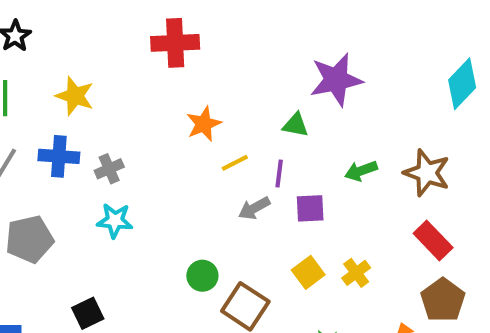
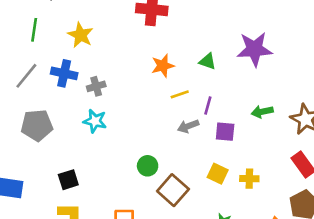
green triangle: (296, 125) -> (208, 61), moved
yellow square: (308, 272) -> (218, 174), turned -36
yellow cross: (356, 273) -> (249, 179), turned 30

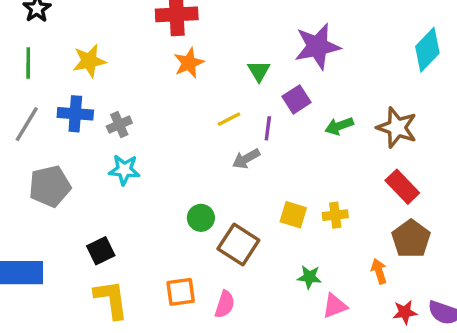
yellow star: (80, 35) -> (89, 61), turned -30
green triangle: (208, 61) -> (259, 71), turned 48
orange star: (163, 66) -> (189, 63), moved
purple square: (225, 132) -> (296, 99), moved, turned -30

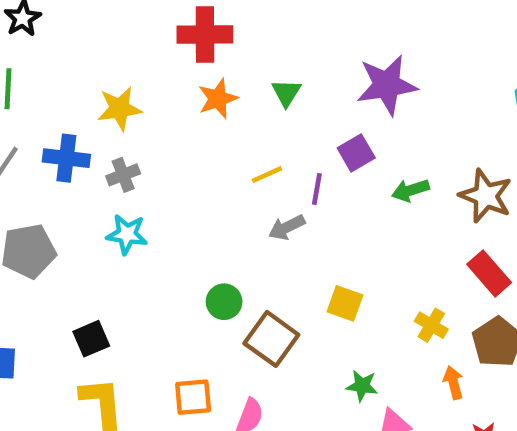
yellow star: (89, 61) -> (120, 109), moved
green triangle: (259, 71) -> (286, 93), moved
yellow cross: (335, 215) -> (431, 325), moved, turned 35

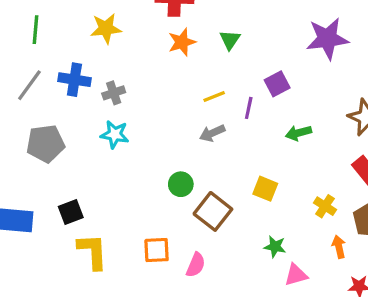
purple star: (387, 85) -> (327, 39), moved
yellow star: (120, 109) -> (106, 29), moved
green arrow: (410, 190) -> (298, 133), moved
gray arrow: (287, 227) -> (212, 133), moved
black square: (91, 339) -> (71, 212), moved

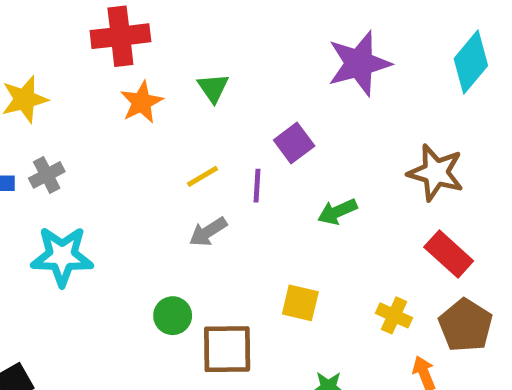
gray cross: (114, 93) -> (47, 175), moved
cyan star: (115, 134) -> (62, 256), size x1.4
brown square: (213, 211) -> (227, 349), turned -30

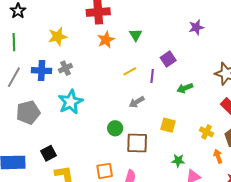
purple star: (359, 63) -> (196, 27), size x0.6
gray arrow: (208, 232) -> (137, 102), moved
cyan star: (62, 256) -> (70, 102), turned -30

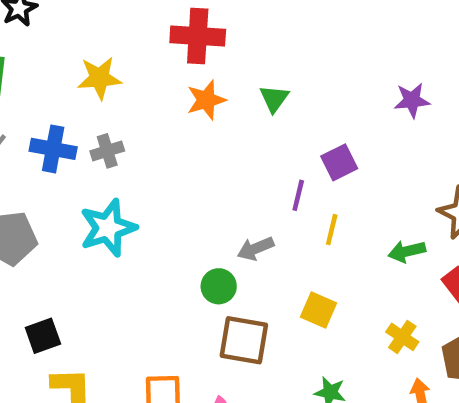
yellow line: (130, 71) -> (332, 230), moved, turned -56
green arrow: (185, 88) -> (407, 251), moved
green circle: (115, 128) -> (219, 286), moved

